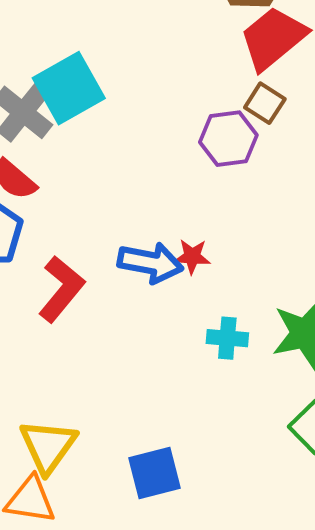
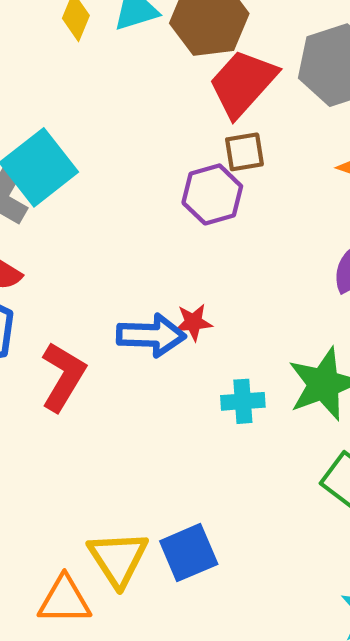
brown square: (265, 103) -> (244, 152), turned -33
yellow triangle: (48, 446) -> (118, 559), moved

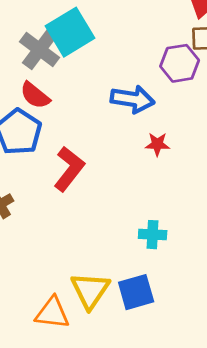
blue arrow: (151, 335) -> (132, 99), moved
cyan cross: (243, 401) -> (153, 235), moved

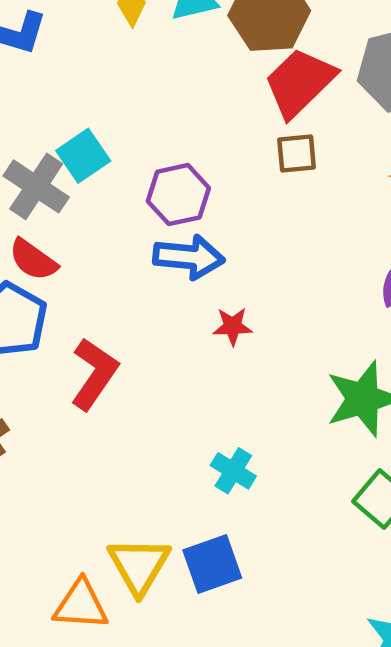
cyan square: (70, 32) -> (83, 156), size x0.7
purple hexagon: (180, 63) -> (178, 195), moved
cyan cross: (153, 235) -> (233, 471), turned 32

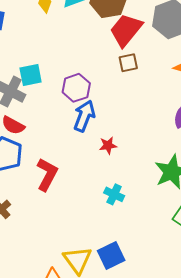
cyan square: (83, 156) -> (31, 75), turned 30
blue arrow: (189, 257) -> (84, 116), turned -68
cyan cross: (233, 471) -> (114, 194), moved

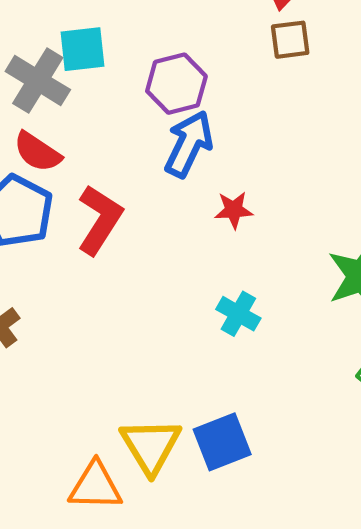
red L-shape: (47, 174) -> (100, 220), moved

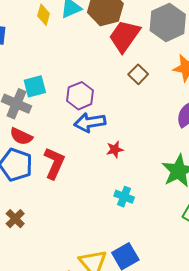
brown square: (290, 40) -> (138, 74), moved, turned -30
blue arrow: (189, 144) -> (90, 122), turned -116

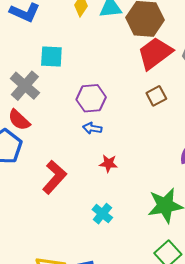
cyan square: (35, 86) -> (51, 57), moved
blue arrow: (90, 122) -> (92, 128), size x0.6
red L-shape: (54, 163) -> (54, 177), moved

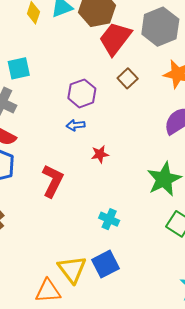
purple hexagon: (91, 98) -> (82, 93), moved
cyan cross: (102, 214) -> (109, 219), moved

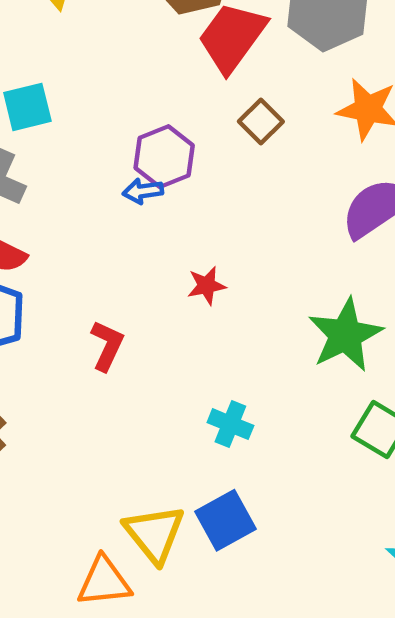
blue arrow: (76, 125) -> (143, 191), moved
red L-shape: (53, 181) -> (107, 346), size x0.7

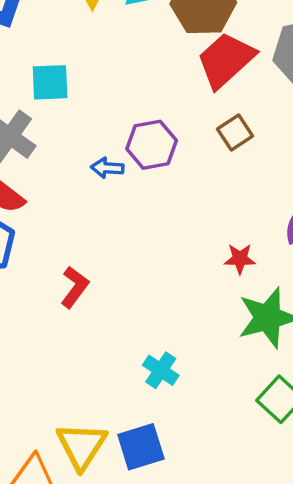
blue arrow: (143, 191) -> (107, 168), moved
red star: (207, 286) -> (240, 259), moved

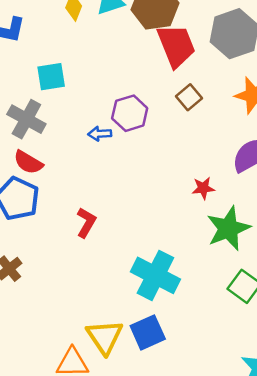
red trapezoid: (226, 60) -> (176, 46), turned 117
cyan cross: (161, 370) -> (155, 275), size x1.8

